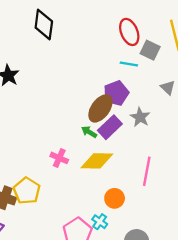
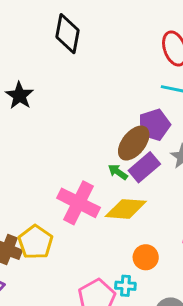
pink cross: (59, 158) -> (79, 203), size x1.8
cyan cross: (100, 222) -> (125, 286), turned -35

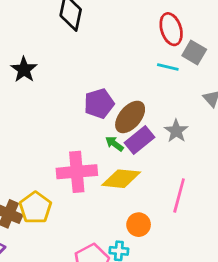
purple pentagon: (154, 125) -> (99, 104), moved
pink cross: (79, 203) -> (77, 172), turned -33

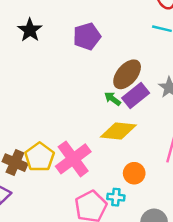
purple pentagon: (99, 104) -> (87, 36), moved
pink cross: (77, 172) -> (73, 159), moved, turned -32

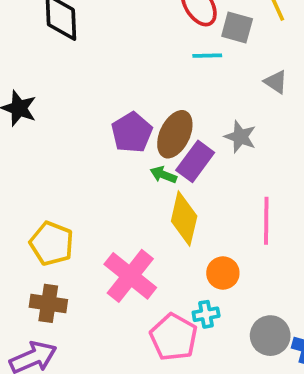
purple pentagon: (87, 36) -> (132, 132), moved
yellow diamond: (118, 131) -> (184, 219), turned -68
yellow pentagon: (40, 157) -> (52, 243), moved

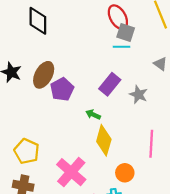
gray square: (237, 27) -> (126, 32), moved
purple pentagon: (132, 132) -> (62, 89), moved
brown ellipse: (175, 134) -> (44, 75), moved
purple rectangle: (195, 161) -> (110, 84), moved

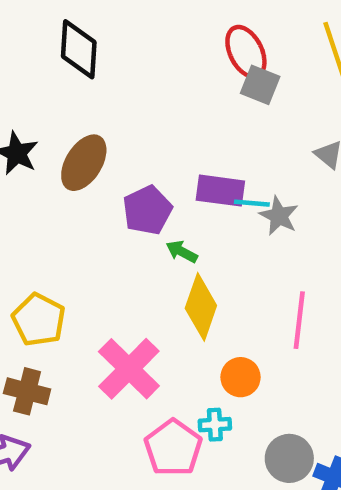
cyan line: (122, 47) -> (252, 203), moved
purple rectangle: (110, 84) -> (220, 191), turned 55
purple pentagon: (62, 89) -> (147, 210), moved

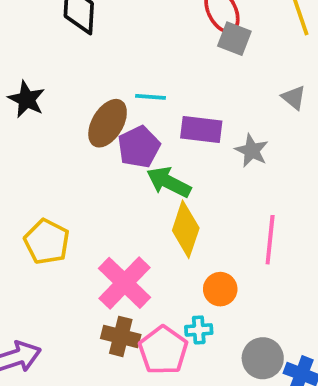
brown ellipse: (84, 163) -> (108, 123), moved
cyan line: (252, 203) -> (151, 97), moved
green arrow: (182, 252) -> (169, 182), size x1.6
brown cross: (27, 391) -> (121, 336), moved

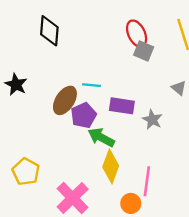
pink line: (270, 240) -> (147, 181), moved

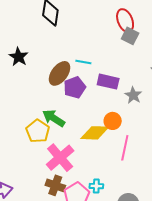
green arrow: (101, 137) -> (54, 118), moved
yellow diamond: (111, 166) -> (95, 133), turned 68
yellow pentagon: (26, 172) -> (38, 131), moved
orange circle: (131, 203) -> (113, 121), moved

